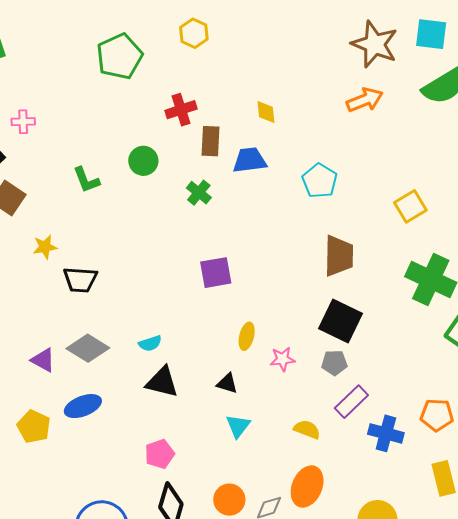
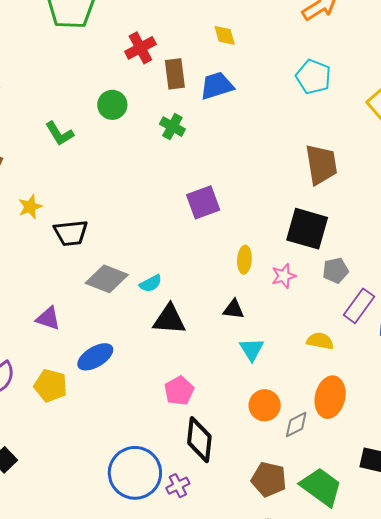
cyan pentagon: (320, 181) -> (313, 77), moved
black square: (341, 321) -> (307, 229), moved
gray diamond: (88, 348) -> (107, 279), moved
orange circle: (229, 500) -> (265, 405), moved

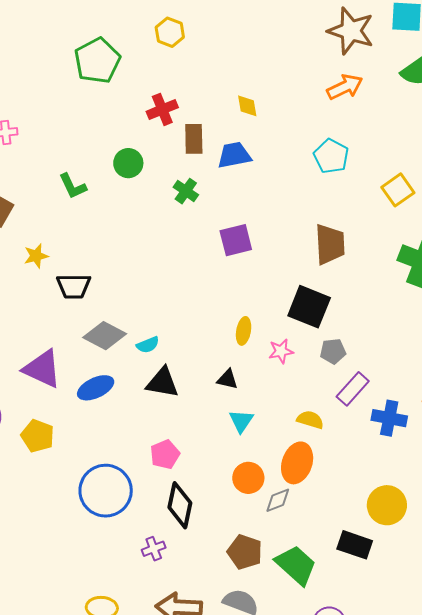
purple square: (203, 202) -> (236, 240), moved
purple triangle: (48, 318) -> (42, 369), size x1.6
blue ellipse: (95, 357) -> (96, 388), moved
orange ellipse: (330, 397) -> (297, 463), moved
blue circle: (135, 473) -> (106, 491), moved

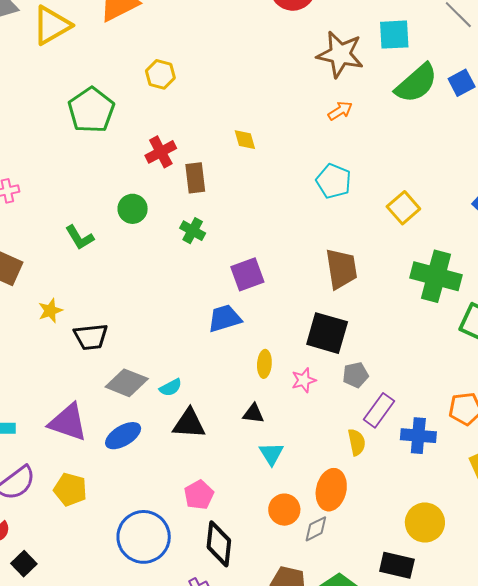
orange arrow: (345, 87) -> (340, 111), size x0.7
blue trapezoid: (234, 155) -> (225, 318), moved
yellow semicircle: (310, 420) -> (357, 442), moved, turned 68

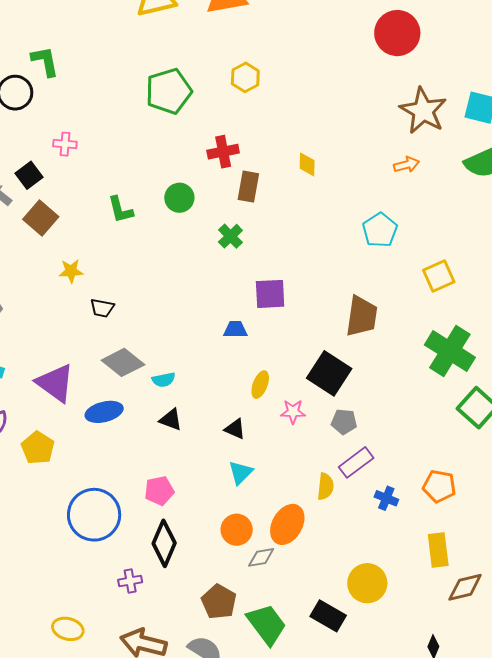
blue trapezoid: (225, 318) -> (235, 329), size x0.7
black trapezoid: (91, 337) -> (102, 308), size x0.7
black triangle: (189, 424) -> (171, 420), size x0.7
blue cross: (418, 436) -> (386, 498), size x0.7

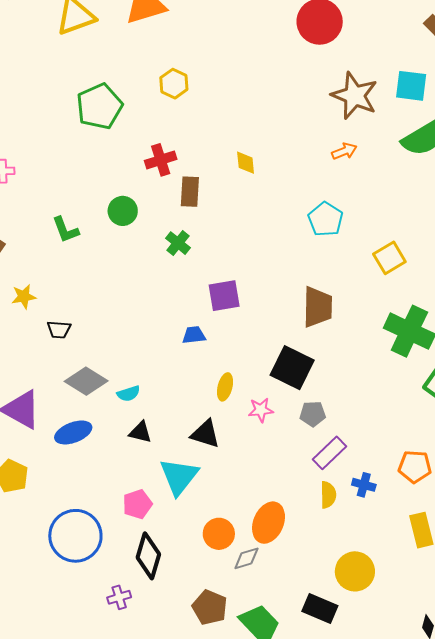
black triangle: (235, 429) -> (205, 434), size x1.4
cyan triangle: (241, 473) -> (179, 476), moved, size x1.6
yellow semicircle: (325, 486) -> (328, 495), moved

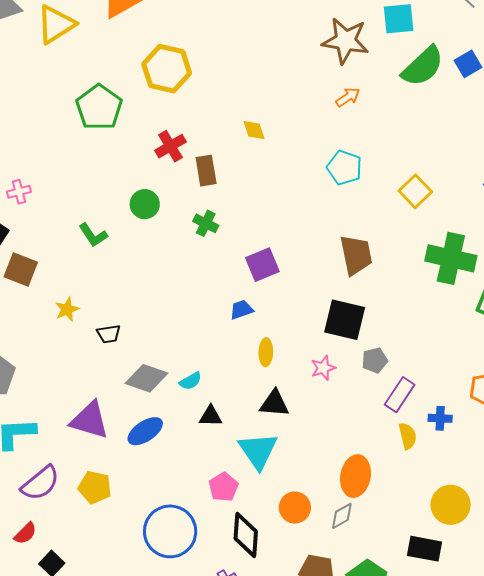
yellow hexagon: (174, 84) -> (167, 69), size x1.6
yellow ellipse: (225, 387) -> (266, 352), moved
orange circle: (219, 534) -> (295, 508), moved

